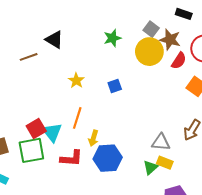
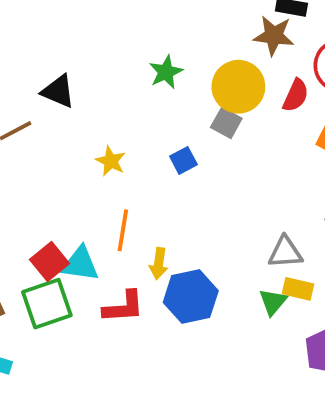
gray square: (151, 29) -> (226, 123), moved
brown star: (170, 40) -> (274, 36), moved
cyan triangle: (52, 132) -> (80, 264), turned -35

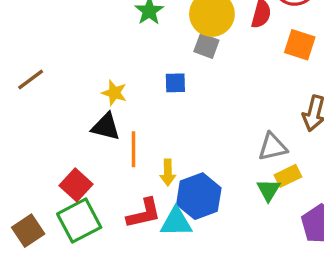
black triangle: (58, 91) -> (106, 127), moved
blue square: (183, 160) -> (175, 83), turned 35
cyan triangle: (80, 264) -> (176, 222), moved
yellow rectangle: (298, 289) -> (288, 176), turned -30

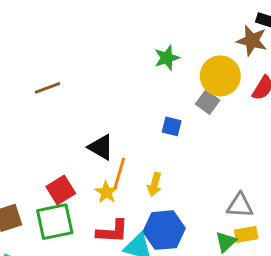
yellow star: (114, 93) -> (106, 192), moved
yellow arrow: (168, 172) -> (155, 184), moved

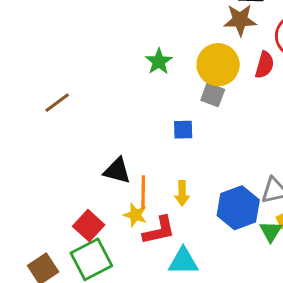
brown line: (47, 88) -> (57, 103), moved
blue hexagon: (164, 230) -> (238, 208), moved
red L-shape: (112, 231) -> (159, 230), moved

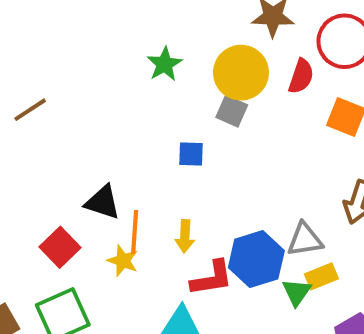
red square: (89, 226) -> (60, 247), moved
red L-shape: (159, 230) -> (212, 278), moved

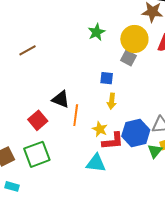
yellow arrow: (185, 236) -> (112, 101), moved
yellow star: (123, 261) -> (100, 129), moved

